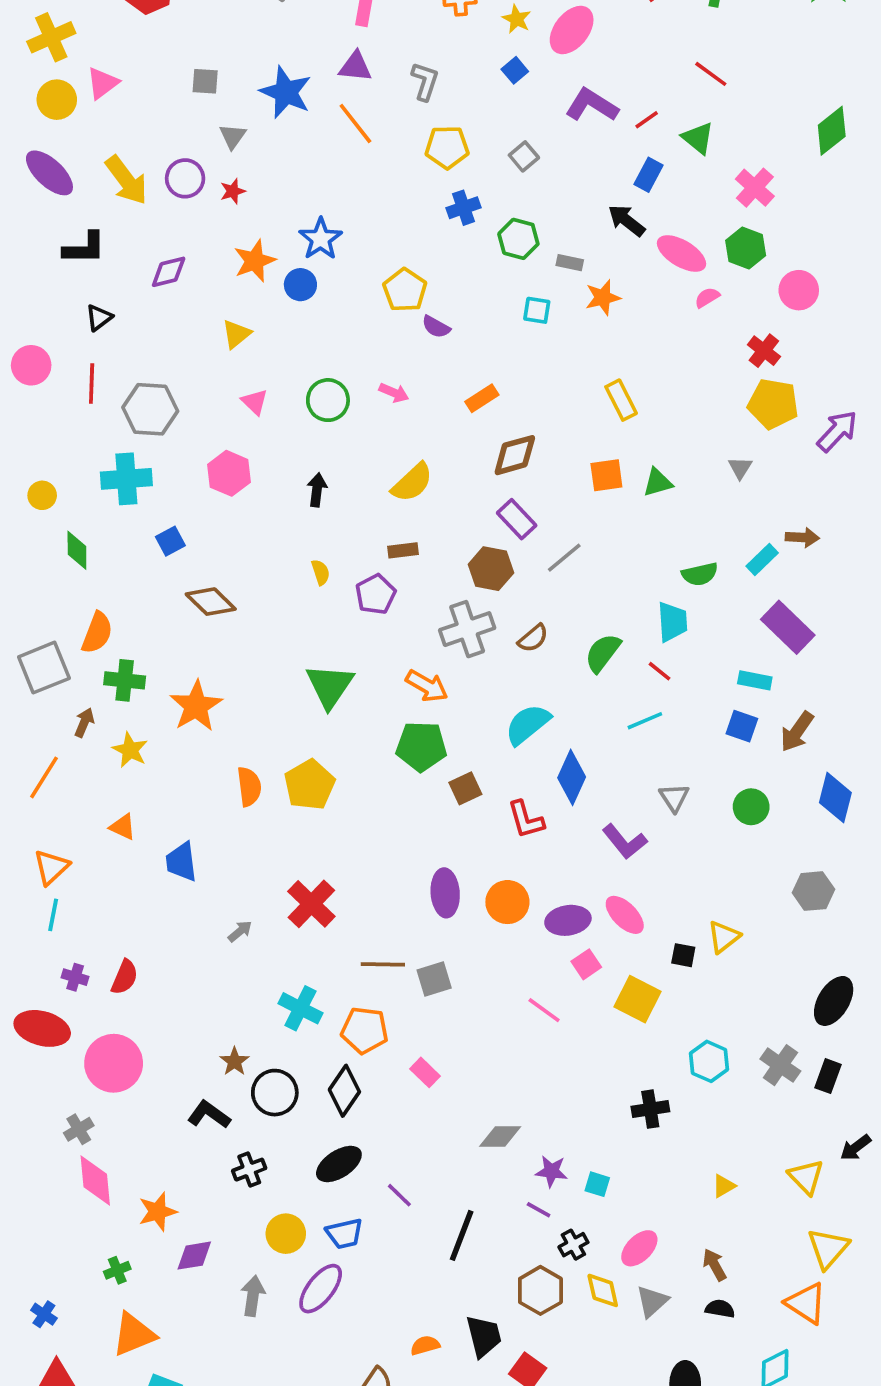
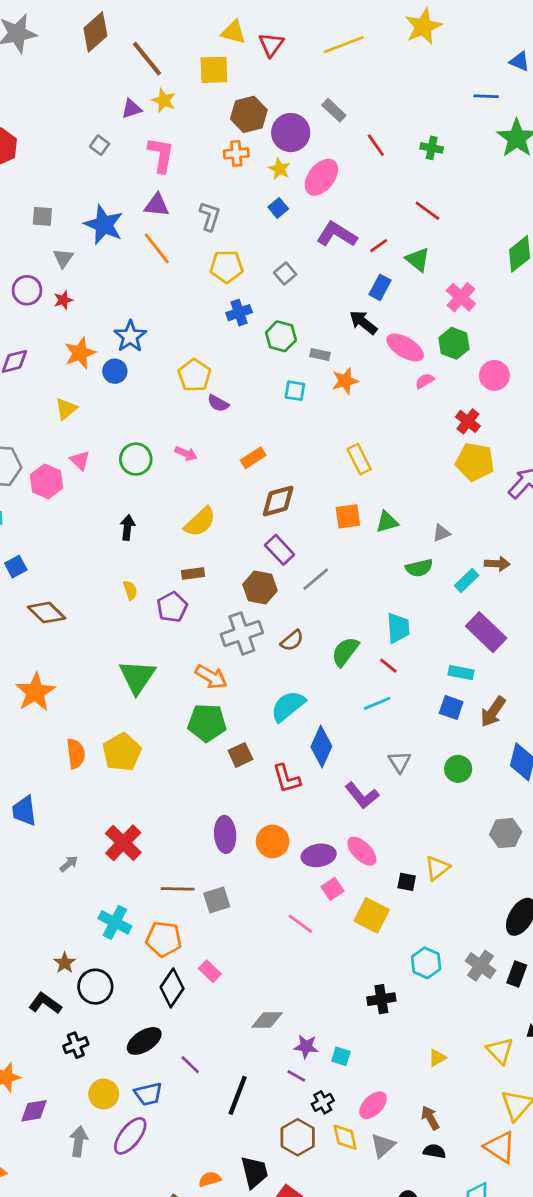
gray triangle: (740, 468) -> (441, 533), moved, turned 36
pink hexagon: (229, 473) -> (47, 481), moved
green semicircle: (700, 574) -> (419, 568), moved
black diamond: (344, 1091) -> (172, 988), moved

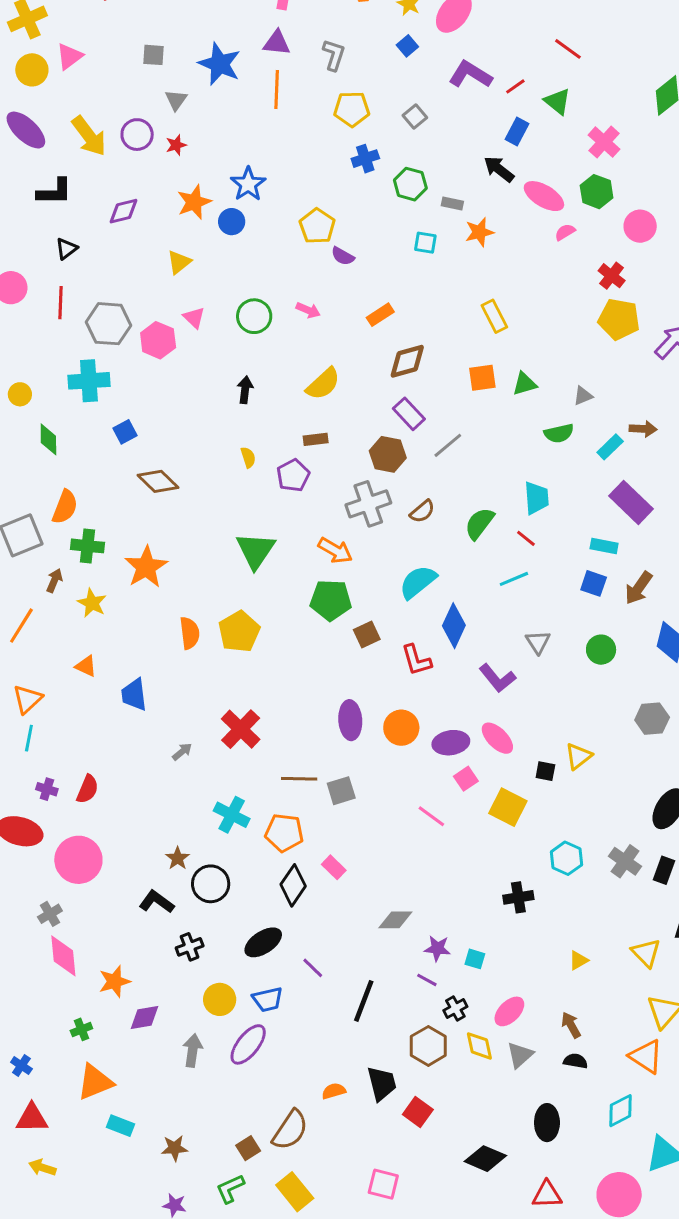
orange line: (157, 248) -> (277, 89), turned 40

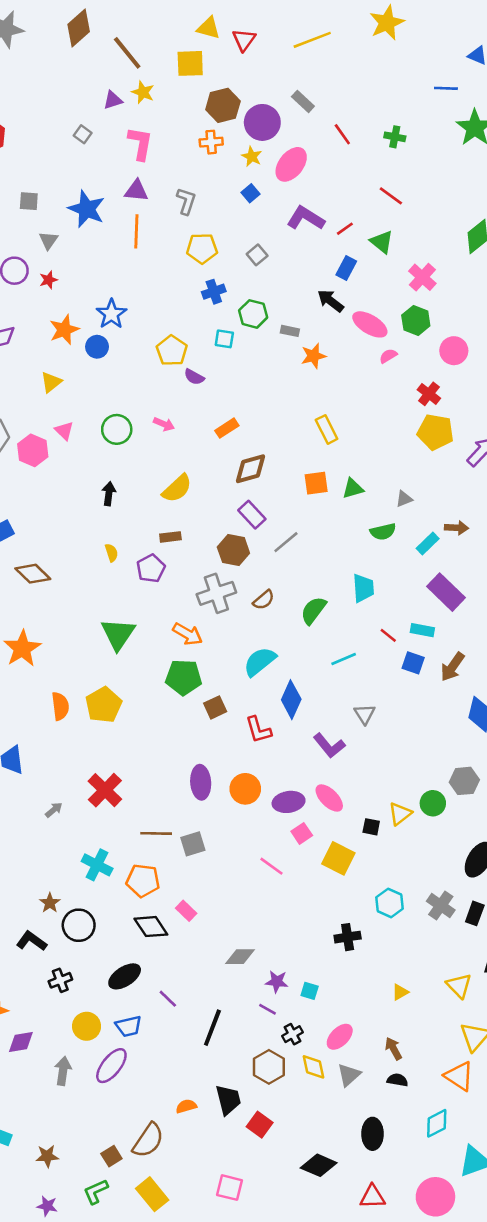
cyan square: (425, 243) -> (224, 339), moved
red line: (526, 538) -> (388, 635), moved
green circle: (601, 650) -> (433, 803), moved
black diamond: (293, 885) -> (151, 927), turned -68

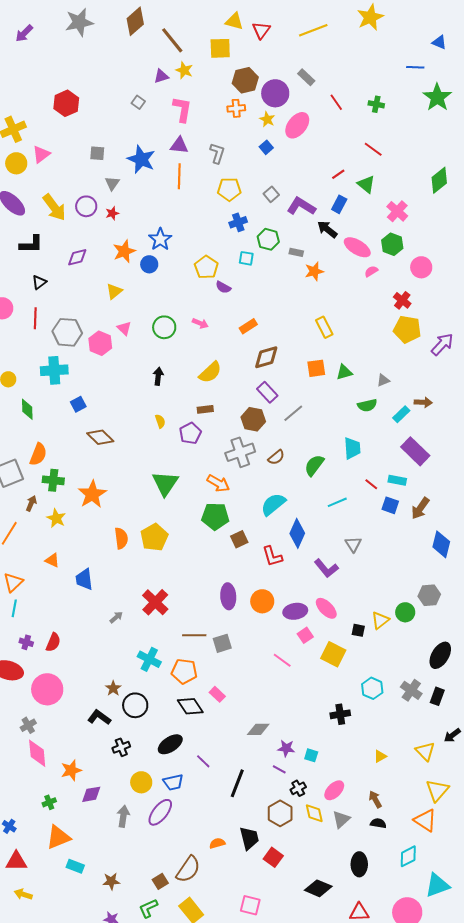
purple L-shape: (306, 218) -> (301, 206), moved

